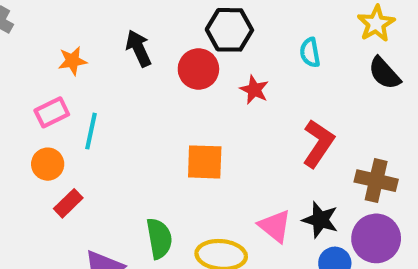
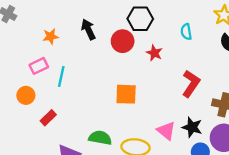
orange circle: (48, 164) -> (26, 95), moved
green semicircle: (159, 238) -> (100, 138), turned -70

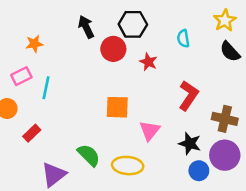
black arrow: (88, 29) -> (86, 27), moved
pink triangle: (166, 131) -> (150, 131), moved, turned 30
green semicircle: (100, 138) -> (89, 155), turned 35

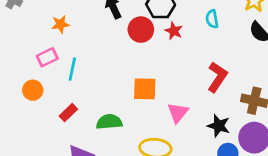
red star: (148, 62) -> (174, 31), moved
red rectangle: (32, 133) -> (68, 113), moved
green semicircle: (89, 155) -> (109, 122), moved, turned -50

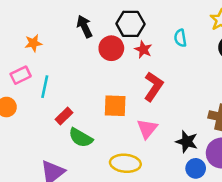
red L-shape: (217, 77) -> (153, 87), moved
red rectangle: (68, 113) -> (64, 116), moved
green semicircle: (109, 122) -> (81, 138), turned -145

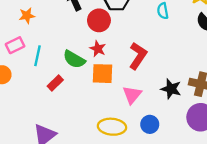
red star: (143, 50) -> (98, 49), moved
green semicircle: (81, 138) -> (74, 59), moved
black star: (187, 142) -> (171, 89), moved
blue circle: (196, 168) -> (150, 124), moved

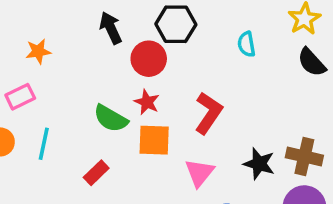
cyan line: (37, 56) -> (44, 144), moved
red rectangle: (55, 83) -> (96, 173), moved

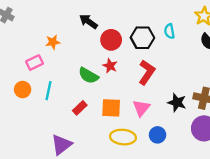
black hexagon: (176, 24) -> (142, 38), moved
black arrow: (111, 28) -> (88, 22), turned -30
orange star: (38, 51) -> (53, 42), moved
orange square: (154, 140) -> (111, 108), moved

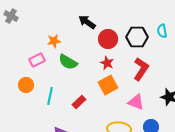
green semicircle: (88, 75) -> (68, 62), moved
cyan line: (48, 91) -> (50, 96), moved
orange square: (111, 108) -> (108, 85), moved, turned -30
pink triangle: (141, 108) -> (136, 102), turned -48

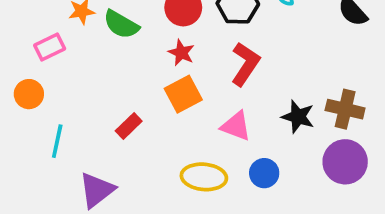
green semicircle: (68, 62) -> (121, 24), moved
cyan line: (50, 96) -> (57, 141), moved

